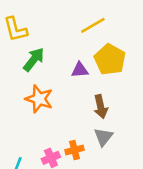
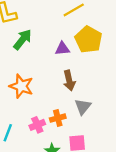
orange star: (39, 99) -> (21, 86), moved
brown arrow: (101, 107) -> (69, 80), moved

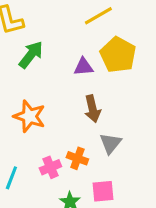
orange cross: (58, 118) -> (77, 158), turned 35

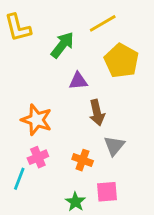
green arrow: (31, 55) -> (62, 45), moved
purple triangle: (83, 67) -> (78, 81), moved
pink cross: (50, 167) -> (38, 157), moved

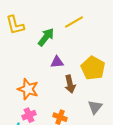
yellow pentagon: (121, 61) -> (93, 68), moved
gray triangle: (114, 146) -> (95, 107), moved

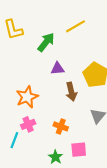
orange star: (28, 89) -> (27, 97), turned 30

